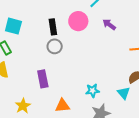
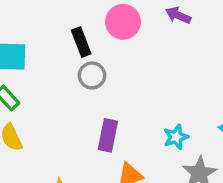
purple rectangle: (43, 79) -> (108, 135), moved, turned 36

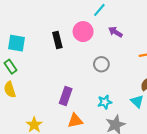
gray circle: (92, 75) -> (101, 64), moved

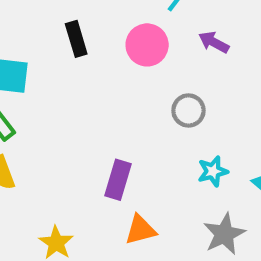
black rectangle: (57, 40) -> (76, 39), moved
cyan star: (105, 102) -> (213, 171), moved

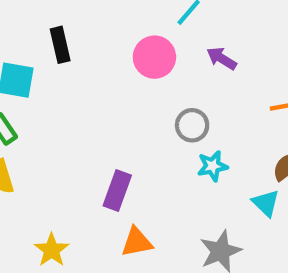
black rectangle: (76, 39) -> (60, 45), moved
cyan star: (213, 171) -> (213, 166), moved

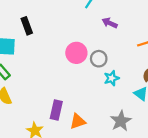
pink circle: (154, 57) -> (76, 53), moved
purple rectangle: (117, 191) -> (56, 110), moved

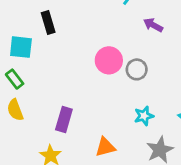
cyan star: (112, 78) -> (144, 116), moved
purple rectangle: (56, 110) -> (64, 119), moved

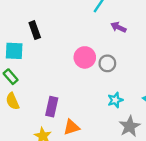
orange triangle: (105, 147) -> (71, 127), moved

